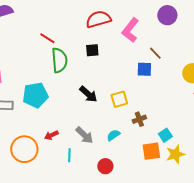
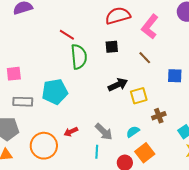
brown line: (155, 53) -> (145, 58), moved
blue square: (144, 69) -> (175, 76), moved
black arrow: (88, 94) -> (118, 85), moved, turned -66
orange square: (151, 151) -> (145, 153), moved, turned -30
cyan line: (69, 155) -> (97, 152), moved

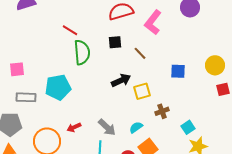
brown line: (145, 58) -> (140, 53), moved

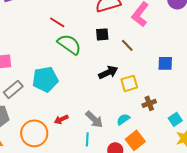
green semicircle: (82, 52) -> (69, 44), turned -50
gray rectangle: (26, 97) -> (13, 89), turned -42

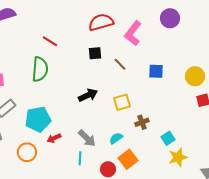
green semicircle: (69, 44) -> (40, 69), moved, turned 60
blue square: (165, 63) -> (156, 71), moved
black arrow: (108, 72) -> (88, 95), moved
cyan pentagon: (45, 79) -> (38, 119), moved
orange circle: (34, 133) -> (27, 152), size x0.7

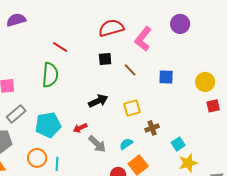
red arrow: (54, 138) -> (80, 128), moved
cyan line: (80, 158) -> (57, 164), moved

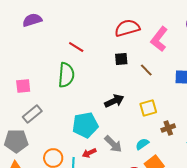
cyan pentagon: (48, 125) -> (85, 125), moved
red arrow: (80, 128) -> (89, 153), moved

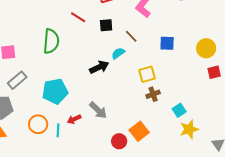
red line: (76, 47) -> (78, 17), moved
yellow square: (148, 108) -> (147, 74), moved
cyan pentagon: (85, 125) -> (55, 91), moved
cyan semicircle: (142, 144) -> (118, 53), moved

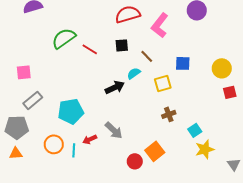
red line: (78, 17) -> (90, 49), moved
green semicircle: (51, 41) -> (64, 38), moved, turned -130
yellow square: (147, 74) -> (163, 83), moved

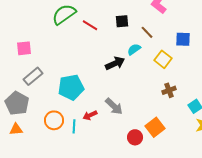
yellow square: (163, 83) -> (163, 59), turned -36
gray pentagon: (17, 127) -> (17, 103), turned 30

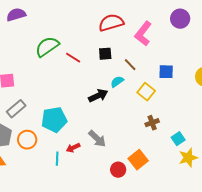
orange circle: (54, 120) -> (27, 140), moved

